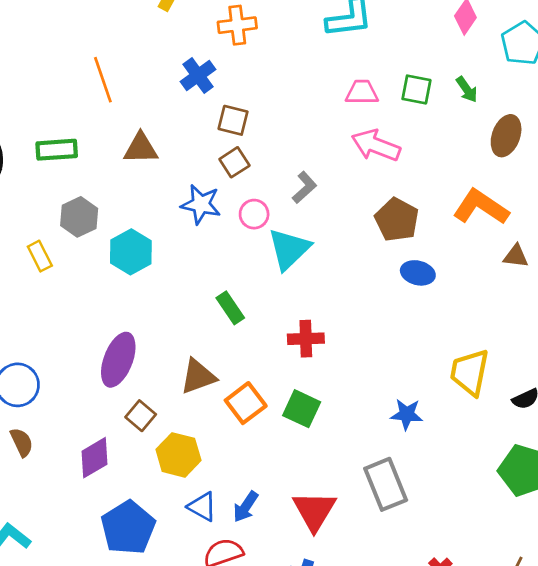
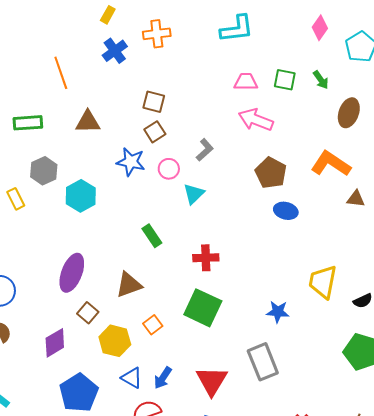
blue cross: (198, 76) -> (115, 51), moved
cyan triangle: (289, 249) -> (194, 194), size x0.7
orange square: (246, 403) -> (153, 325), moved, size x0.7
green square: (302, 409) -> (203, 308), size x1.4

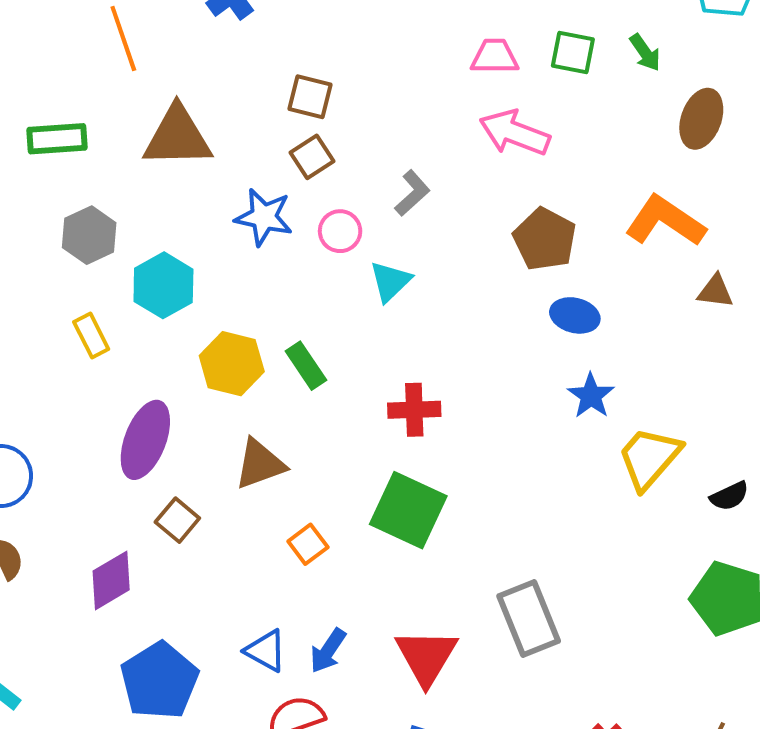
brown triangle: (88, 122) -> (177, 137), size x1.4
yellow rectangle: (16, 199) -> (91, 336), moved
yellow trapezoid: (323, 282) -> (649, 458), turned 30
blue star: (278, 312) -> (591, 396), moved, turned 30
yellow hexagon: (115, 341) -> (232, 364), moved

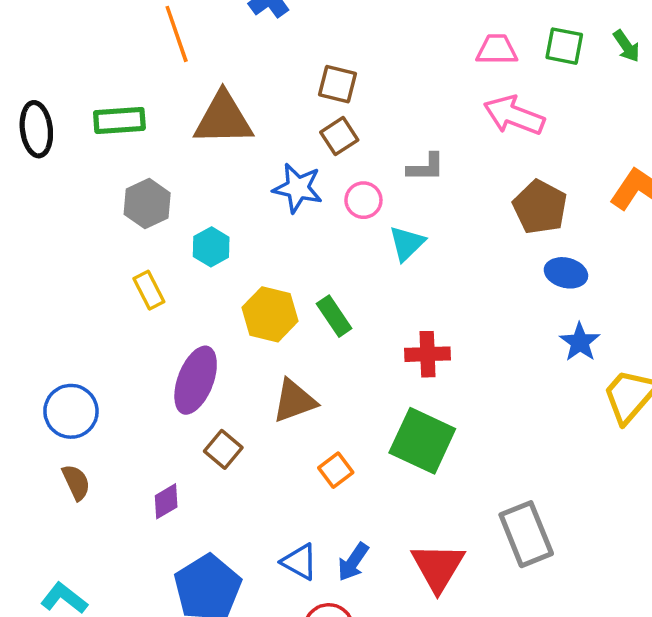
gray L-shape: (412, 193) -> (426, 167), turned 42
cyan hexagon: (163, 285) -> (211, 247), size x0.7
purple diamond: (111, 580) -> (166, 501), size x0.7

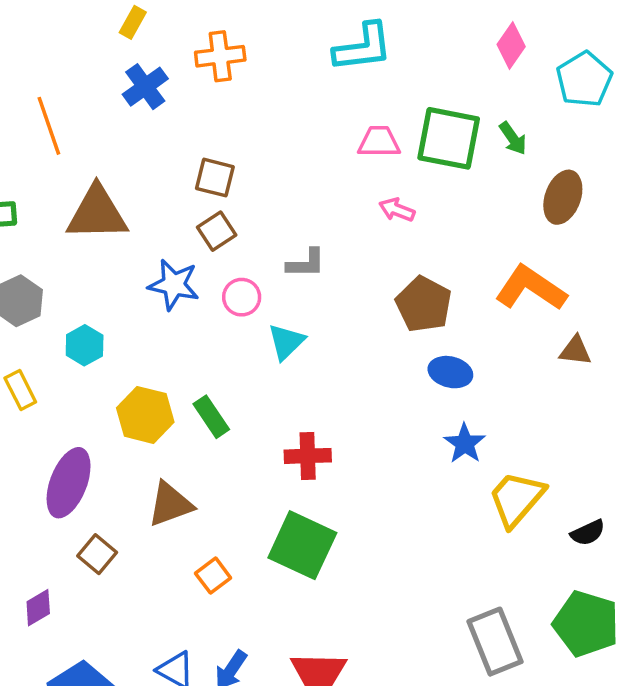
green square: (564, 46) -> (449, 138), size x1.6
pink arrow: (514, 115) -> (397, 210), size x0.6
gray rectangle: (526, 534) -> (495, 642), moved

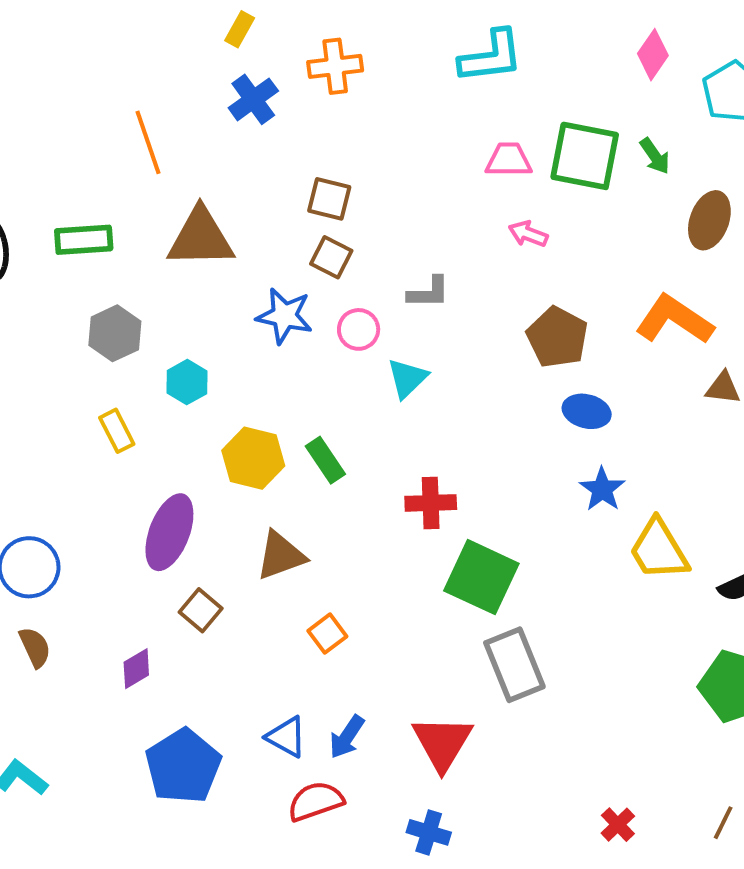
brown square: (217, 231) -> (331, 257), turned -30
yellow trapezoid: (516, 499) -> (659, 550), turned -72
green square: (302, 545) -> (481, 577), moved
gray rectangle: (495, 642) -> (514, 665), moved

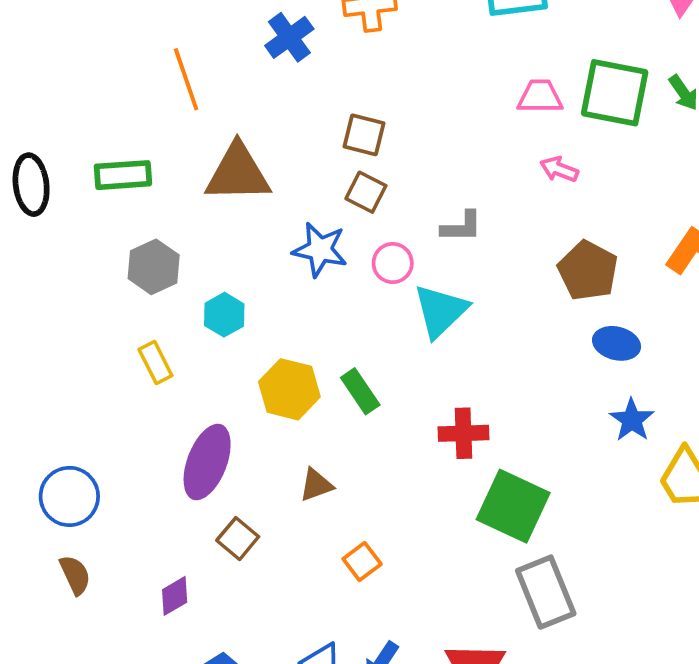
cyan triangle: (407, 378) -> (441, 311), size x1.4
brown triangle: (281, 556) -> (316, 485), size x0.7

